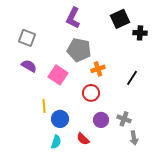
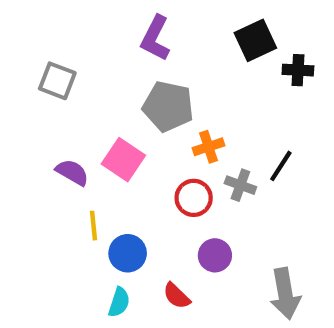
purple semicircle: (29, 66) -> (72, 172), moved
gray cross: (124, 119) -> (240, 185), moved
gray arrow: (134, 138) -> (285, 294), size x1.6

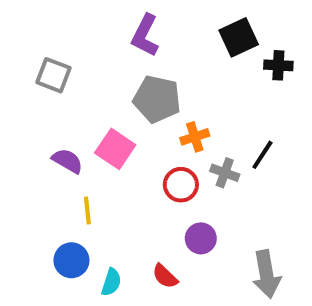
blue circle: (128, 253) -> (71, 260), moved

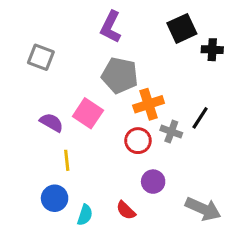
orange cross: (195, 137) -> (149, 104), size x1.4
gray arrow: (266, 274) -> (203, 209), turned -56

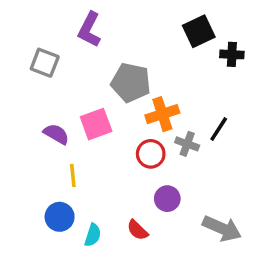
purple L-shape: (111, 27) -> (89, 30), moved
pink square: (88, 113) -> (96, 124), turned 36

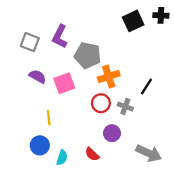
purple L-shape: (89, 30) -> (60, 37), moved
black cross: (232, 54) -> (161, 15), moved
purple semicircle: (56, 134) -> (38, 77), moved
gray cross: (187, 144) -> (125, 107), moved

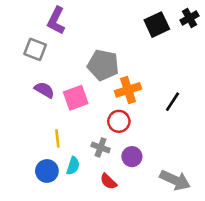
black cross: (161, 15) -> (189, 18), turned -32
purple L-shape: (60, 37) -> (56, 21), moved
gray cross: (125, 107) -> (101, 147), moved
cyan semicircle: (62, 158) -> (73, 166), moved

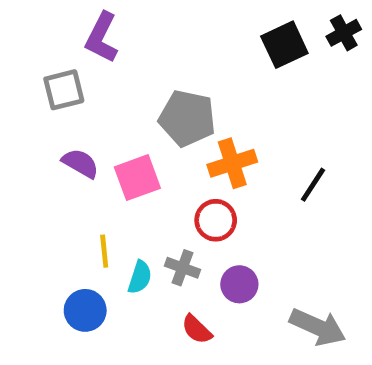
gray square: (35, 49) -> (64, 90), turned -35
cyan semicircle: (73, 166) -> (140, 277), moved

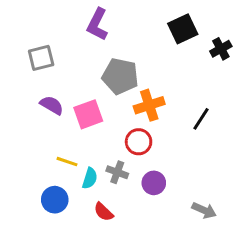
black cross: (344, 33) -> (221, 49), moved
purple L-shape: (102, 38) -> (97, 24), moved
yellow line: (104, 251) -> (67, 162), turned -65
gray arrow: (318, 327) -> (204, 210), size x0.7
red semicircle: (197, 329) -> (103, 212), moved

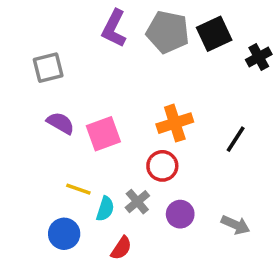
gray pentagon: (120, 76) -> (168, 32), moved
gray cross: (117, 172) -> (137, 202), turned 30
gray arrow: (204, 210) -> (236, 225), moved
red semicircle: (103, 212) -> (121, 248), turned -100

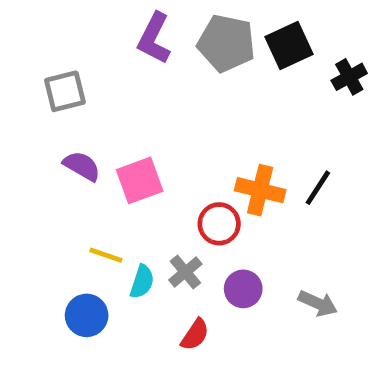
orange cross: (175, 123) -> (260, 190), moved, turned 32
red semicircle: (121, 248) -> (195, 335), moved

